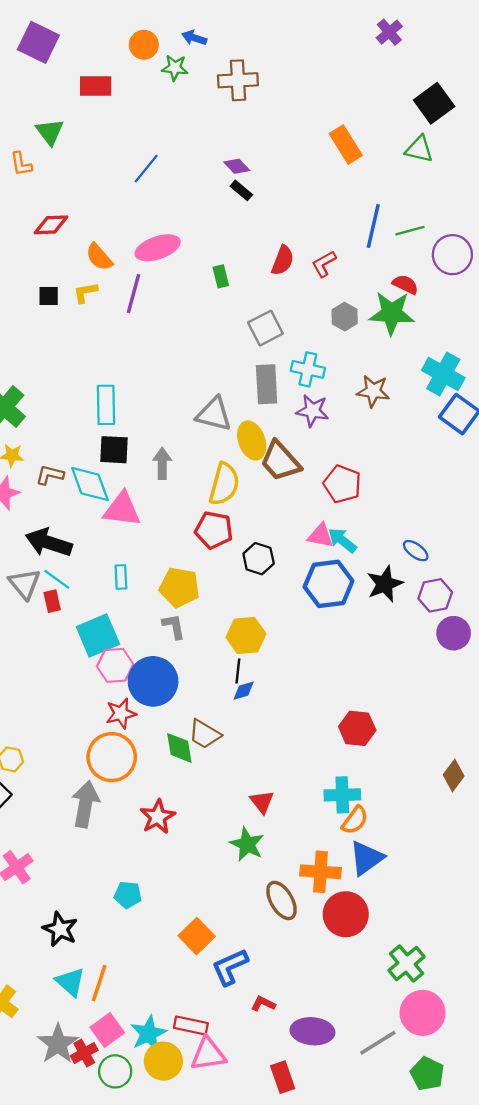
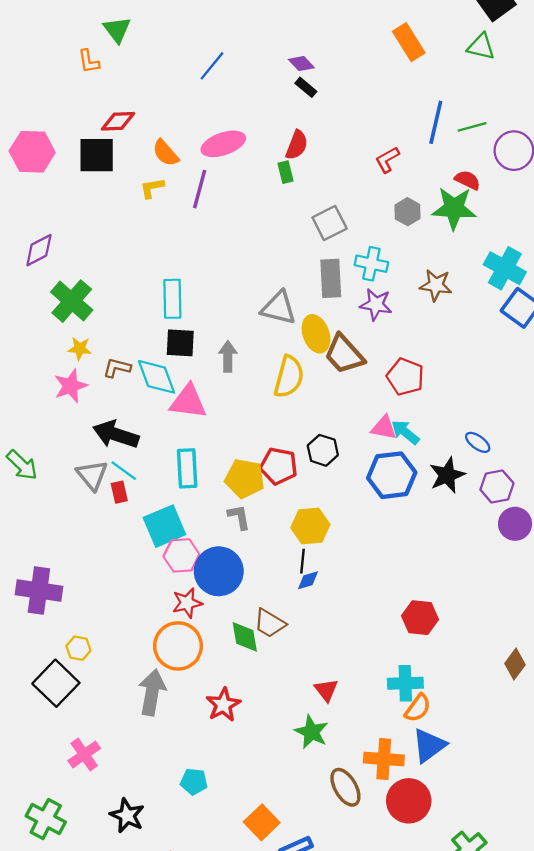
red semicircle: (283, 260) -> (297, 145), moved
black square: (49, 296) -> (97, 155), moved, size x1.8
red pentagon: (214, 530) -> (279, 466), moved
cyan rectangle: (121, 577) -> (187, 468), size x1.6

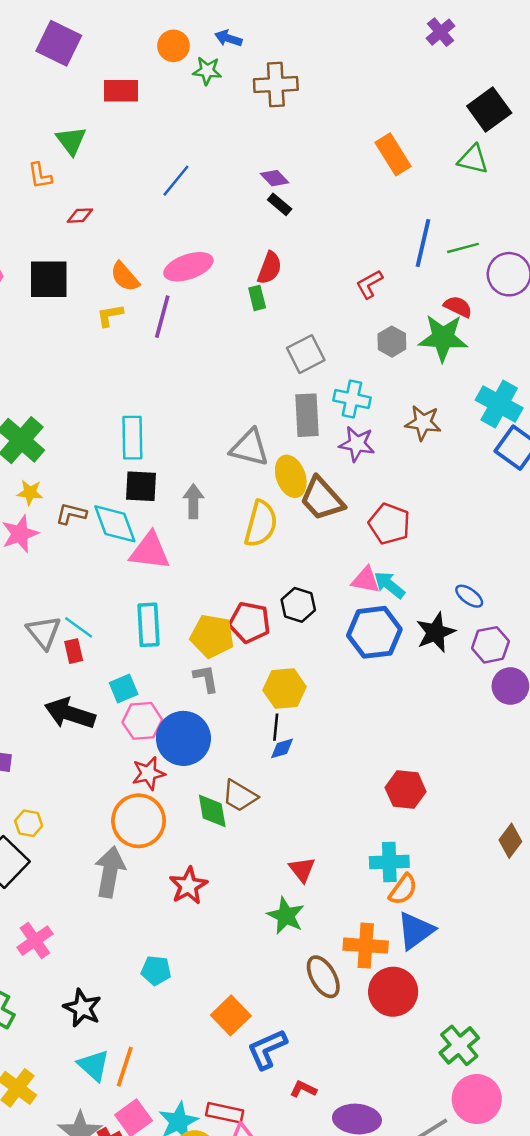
red diamond: (118, 121) -> (80, 216), moved, size x0.7
black arrow: (116, 434) -> (70, 713), moved
cyan square: (164, 526) -> (124, 688), size x0.6

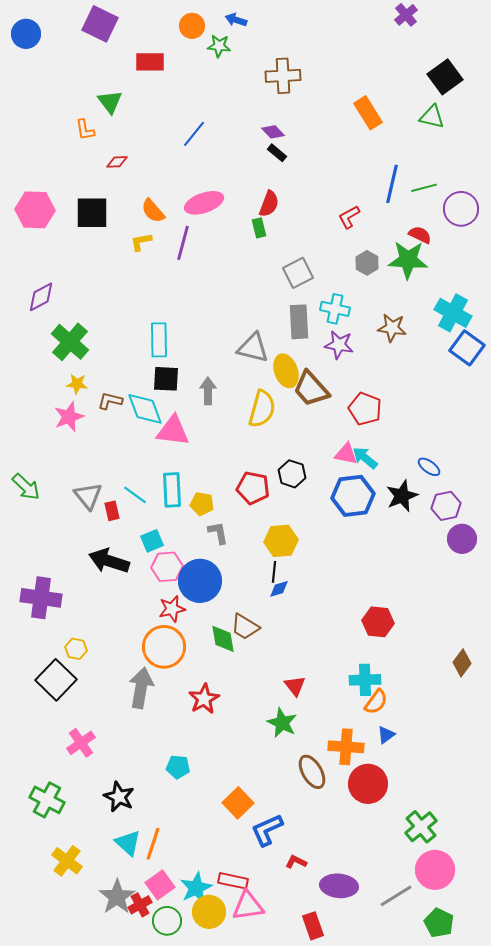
brown cross: (276, 85) -> (283, 76), moved
cyan line: (79, 627) -> (135, 495), moved
yellow pentagon: (212, 636) -> (202, 504), moved, size x0.7
blue triangle: (416, 931) -> (386, 735), size x0.6

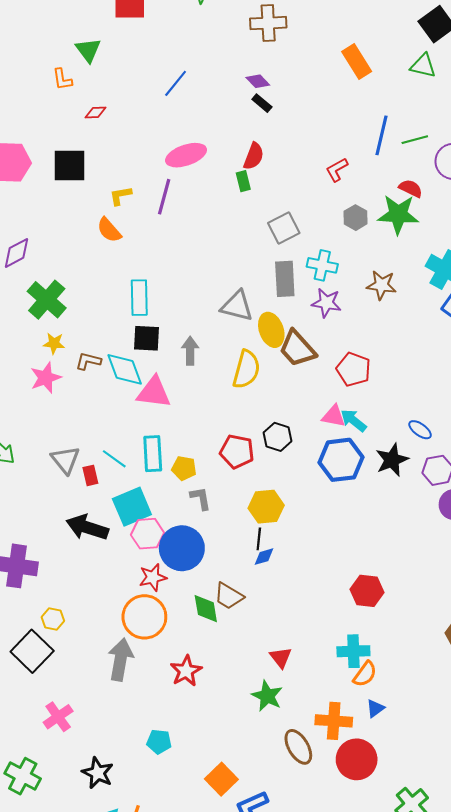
orange semicircle: (153, 211) -> (109, 230), moved
cyan square: (152, 541) -> (132, 507), size x1.6

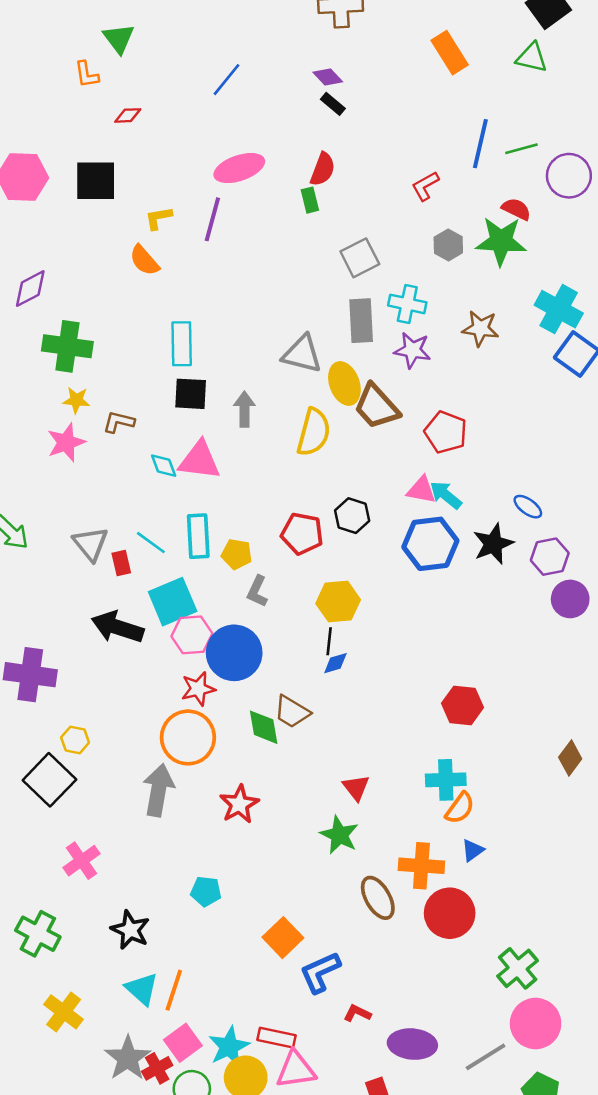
green cross: (47, 300) -> (67, 346), turned -33
cyan diamond: (125, 369) -> (164, 466), moved, size x0.6
gray L-shape: (201, 498) -> (257, 591), turned -145

